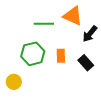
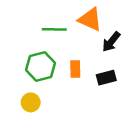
black rectangle: (86, 63) -> (106, 78), turned -63
yellow circle: (14, 82) -> (31, 102), moved

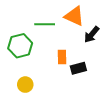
green hexagon: (41, 66) -> (20, 46), moved
black rectangle: (106, 78) -> (78, 68), moved

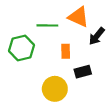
orange rectangle: (62, 57) -> (66, 51), moved
yellow circle: (25, 85) -> (55, 89), moved, size x1.5

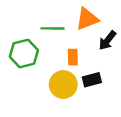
orange triangle: (78, 17) -> (87, 19), turned -45
yellow circle: (55, 89) -> (63, 85), moved

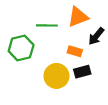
orange rectangle: (73, 57) -> (75, 51), moved, turned -72

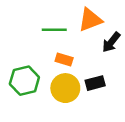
green hexagon: (21, 48) -> (24, 81), moved
orange rectangle: (75, 51) -> (64, 60), moved

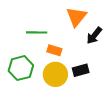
orange triangle: (90, 20) -> (76, 17), turned -30
green line: (54, 30) -> (37, 32), moved

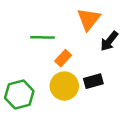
orange rectangle: (54, 50) -> (63, 58), turned -64
green hexagon: (21, 68) -> (19, 95), moved

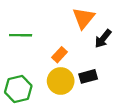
green line: (42, 37) -> (21, 35), moved

